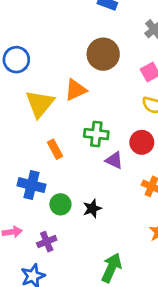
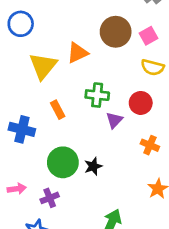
brown circle: (103, 54) -> (116, 32), moved
purple triangle: (114, 160) -> (114, 120), turned 48
blue cross: (32, 185) -> (22, 129), moved
green circle: (60, 204) -> (63, 162), size x1.5

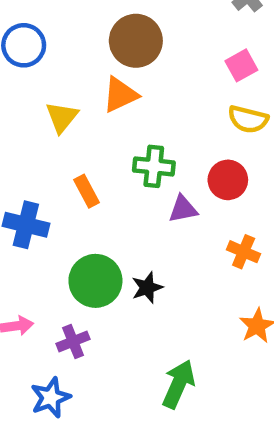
brown circle: (116, 32) -> (136, 41), moved
yellow triangle: (43, 66) -> (62, 117), size x0.7
purple triangle: (114, 120) -> (183, 209), turned 36

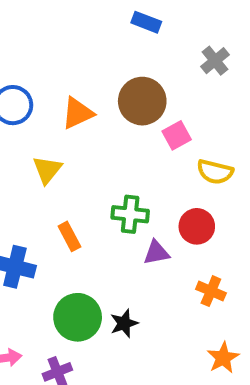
brown circle: (136, 41) -> (142, 101), moved
pink square: (241, 65) -> (177, 135), moved
orange triangle: (120, 95) -> (78, 113), moved

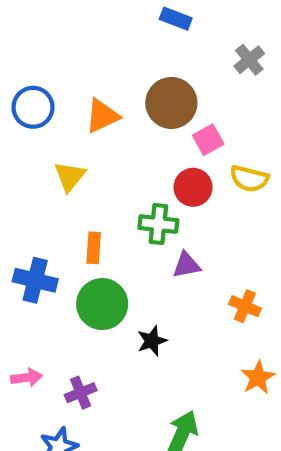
red circle: (197, 226) -> (193, 187), moved
orange rectangle: (69, 236) -> (94, 248), turned 32
green circle: (78, 317) -> (102, 304), moved

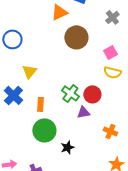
orange triangle: (102, 116) -> (59, 12), moved
pink square: (208, 140) -> (110, 52), moved
red circle: (193, 187) -> (92, 94), moved
green cross: (158, 224) -> (70, 93), turned 30
blue cross: (35, 280) -> (13, 95), moved, turned 30

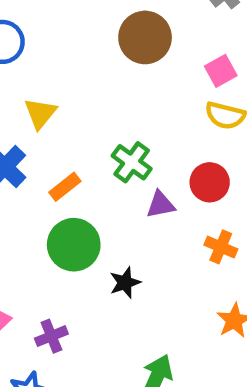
red circle: (92, 94) -> (210, 182), moved
orange rectangle: (40, 104) -> (65, 187), turned 48

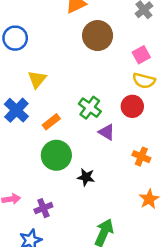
red circle: (210, 182) -> (132, 106), moved
purple triangle: (161, 205) -> (107, 132), turned 42
black star: (125, 283) -> (86, 177), turned 30

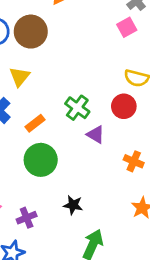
brown circle: (98, 36) -> (31, 32), moved
pink square: (141, 55) -> (127, 27), moved
black star: (86, 177) -> (73, 205), moved

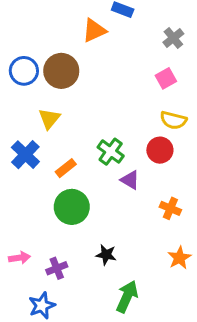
pink square: (127, 27) -> (166, 78), moved

